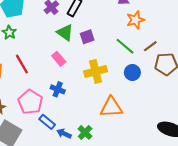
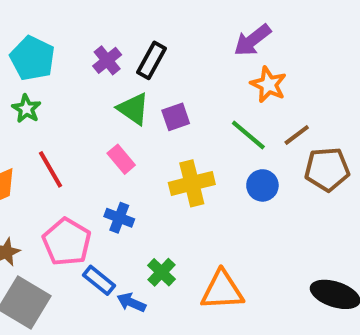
orange star: (136, 20) -> (268, 85), turned -30
orange triangle: (111, 107) -> (222, 290), moved
green cross: (85, 132) -> (162, 272), moved

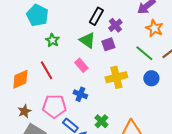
purple cross: (107, 60) -> (115, 25), moved
green star: (26, 109) -> (52, 40), moved
pink pentagon: (67, 242) -> (54, 106), turned -30

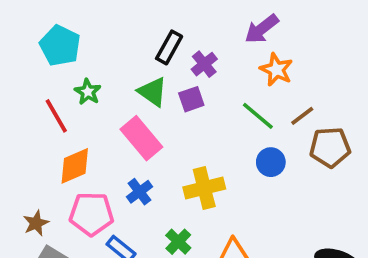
pink rectangle: (81, 65) -> (141, 138), size x1.6
red line: (46, 70) -> (56, 116), moved
yellow cross: (116, 77) -> (204, 188), moved
orange diamond: (20, 79) -> (75, 166), moved
blue cross: (80, 94) -> (140, 192), turned 32

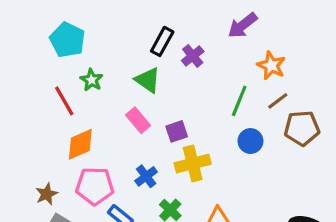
orange star: (276, 70) -> (271, 66), moved
purple square: (191, 99) -> (177, 131), moved
green line: (258, 116) -> (239, 101), turned 72
pink rectangle: (141, 138) -> (138, 120), size x0.7
blue cross: (140, 192) -> (146, 176), moved

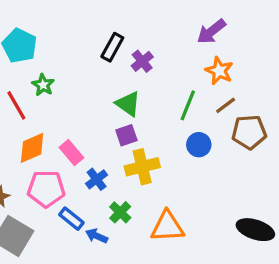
purple arrow: (242, 25) -> (211, 31), moved
green triangle: (148, 80) -> (128, 104), moved
pink rectangle: (138, 120) -> (71, 153), moved

